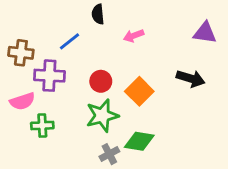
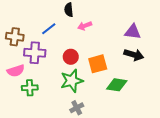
purple triangle: (205, 33) -> (133, 32), moved
pink arrow: (134, 36) -> (85, 26), moved
orange square: (139, 91) -> (98, 64), turned 30
green diamond: (139, 141) -> (117, 85), moved

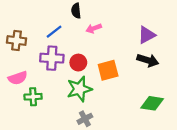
purple triangle: (133, 32) -> (147, 35), turned -36
purple cross: (35, 53) -> (52, 58), moved
green diamond: (117, 85) -> (152, 103), moved

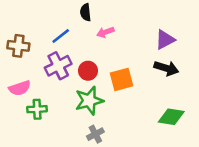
purple cross: (52, 58) -> (58, 66), turned -30

